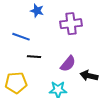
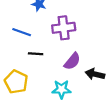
purple cross: (71, 24) -> (64, 28), moved
yellow pentagon: (16, 83) -> (16, 82), turned 30

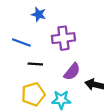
yellow pentagon: (16, 82) -> (33, 94), moved, turned 30

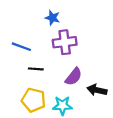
blue star: (39, 14) -> (52, 18), moved
yellow pentagon: (33, 94) -> (34, 100), turned 30

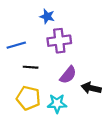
blue line: (21, 47) -> (16, 45), turned -36

